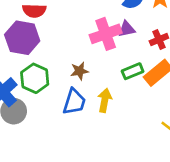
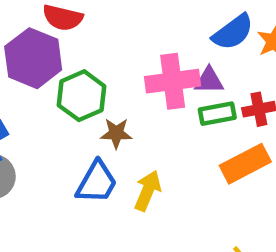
green rectangle: (133, 71) -> (217, 114), moved
green hexagon: (35, 78) -> (82, 96), moved

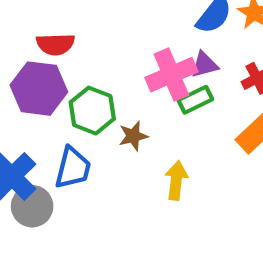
green rectangle: (217, 114) -> (195, 100), moved
blue trapezoid: (97, 182) -> (73, 168), moved

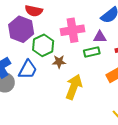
pink cross: (171, 75) -> (72, 30), moved
yellow arrow: (176, 180) -> (74, 87), size x1.4

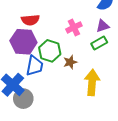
pink cross: (72, 30) -> (74, 27), size x0.7
blue trapezoid: (28, 69) -> (35, 66), moved

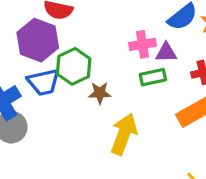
pink cross: (74, 27) -> (143, 44), moved
blue trapezoid: (35, 66) -> (44, 82), turned 50

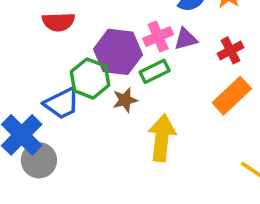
purple hexagon: (38, 40) -> (118, 52), moved
green rectangle: (153, 77) -> (155, 71), moved

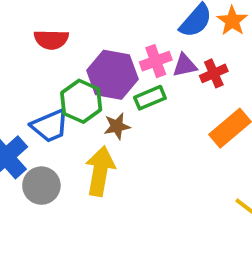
red cross: (230, 50) -> (214, 73), moved
yellow arrow: (162, 138) -> (100, 171), moved
gray circle: (39, 160) -> (41, 186), moved

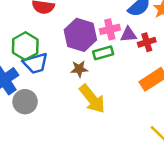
green hexagon: (81, 101) -> (25, 46), moved
yellow arrow: (100, 171) -> (92, 99), moved, turned 124

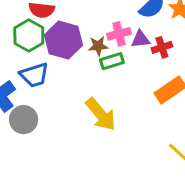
purple hexagon: (80, 35) -> (63, 40), moved
green hexagon: (25, 46) -> (29, 36), moved
brown star: (79, 69) -> (98, 46), moved

